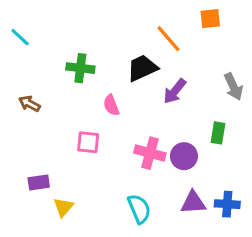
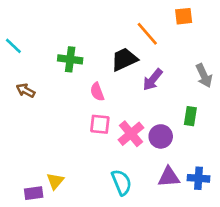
cyan line: (20, 37) -> (13, 46), moved
pink square: (88, 142) -> (100, 124), moved
pink cross: (150, 153) -> (131, 134), turned 35
purple rectangle: (39, 182) -> (34, 193), moved

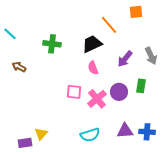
purple arrow: (153, 80) -> (125, 59), moved
pink semicircle: (97, 92) -> (93, 68), moved
purple circle: (161, 136) -> (119, 92), moved
cyan semicircle: (121, 182) -> (90, 135), turned 96

